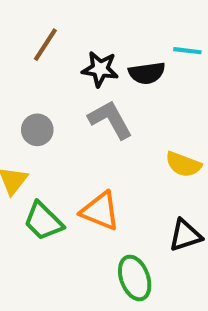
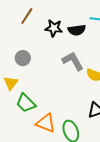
gray L-shape: (110, 120) -> (73, 61), moved
orange triangle: (100, 211) -> (46, 123), moved

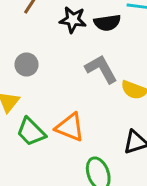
orange triangle: (46, 123) -> (70, 127), moved

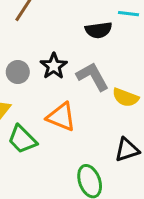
black star: (73, 20) -> (54, 66), moved, turned 30
orange triangle: (70, 127) -> (61, 117), moved

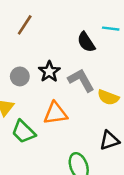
black semicircle: (99, 30) -> (86, 42), turned 65
orange triangle: (61, 117) -> (55, 113), turned -30

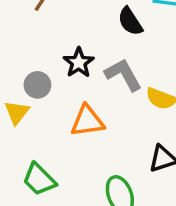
gray circle: (20, 76) -> (37, 85), moved
green trapezoid: (23, 132) -> (39, 179), moved

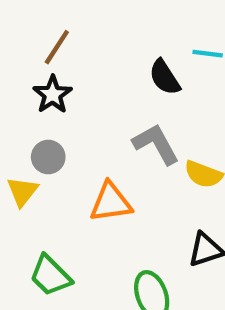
black star: (79, 63) -> (53, 95), moved

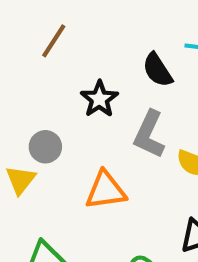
black star: (53, 95) -> (99, 99), moved
gray L-shape: (156, 144) -> (149, 134), turned -126

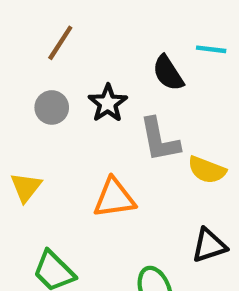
gray L-shape: (149, 134) -> (159, 140), turned -36
gray circle: (45, 147) -> (52, 107), moved

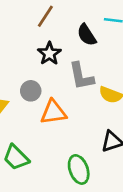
brown line: (60, 43) -> (45, 16), moved
gray circle: (52, 107) -> (31, 91), moved

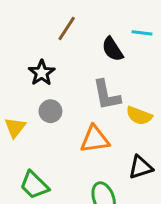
black star: (49, 54) -> (42, 73), moved
orange triangle: (53, 112) -> (95, 139), moved

